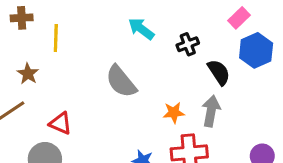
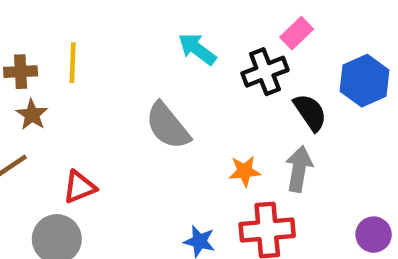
brown cross: (22, 18) -> (21, 72), moved
pink rectangle: (239, 18) -> (297, 33), moved
black cross: (188, 44) -> (265, 72), size x1.4
red triangle: (60, 123) -> (79, 187), turned -45

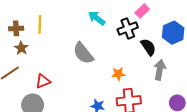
gray arrow: (299, 169) -> (160, 70), moved

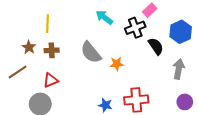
brown cross: (16, 28) -> (52, 50), moved
gray arrow: (160, 70) -> (179, 69), moved
orange star: (118, 74) -> (117, 64), moved

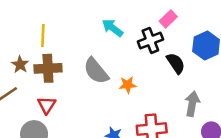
brown cross: (52, 50) -> (48, 68), size x1.5
gray arrow: (179, 69) -> (192, 104), moved
red triangle: (51, 80) -> (47, 105), turned -35

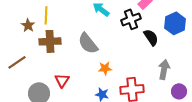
brown star: (20, 65) -> (28, 25), moved
orange star: (128, 85) -> (105, 68), moved
red triangle: (47, 105) -> (62, 80), moved

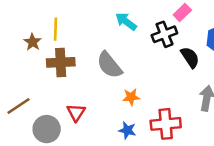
brown line: (17, 62) -> (18, 106), moved

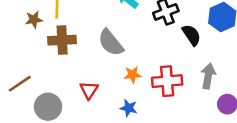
brown star: (33, 42) -> (34, 20), turned 30
red triangle: (76, 112) -> (89, 90), moved
red cross: (166, 124) -> (167, 81), moved

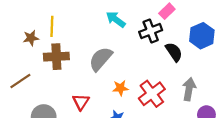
gray semicircle: (111, 43) -> (101, 59), turned 80
red cross: (167, 81) -> (152, 94), turned -32
brown line: (20, 84) -> (20, 81), moved

